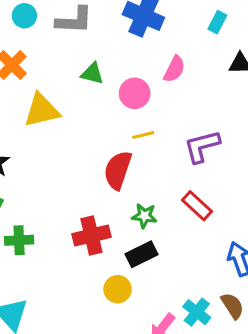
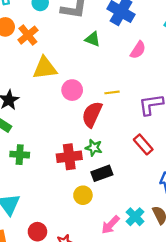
green triangle: (92, 73) -> (93, 39), moved
pink circle: (135, 93) -> (72, 90), moved
green star: (144, 216) -> (94, 148), moved

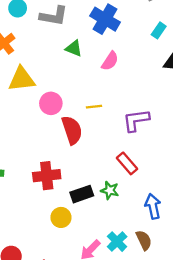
pink semicircle: (138, 50) -> (110, 61), moved
red semicircle: (92, 114) -> (72, 130), turned 136
green star: (94, 148) -> (110, 190), moved

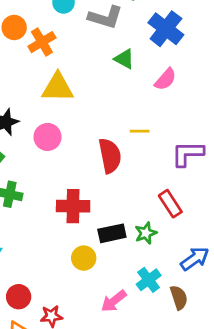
pink circle: (51, 103) -> (47, 137), moved
green star: (110, 190) -> (146, 233), turned 30
blue arrow: (153, 206) -> (195, 259), turned 60
cyan cross: (117, 242) -> (149, 280), moved

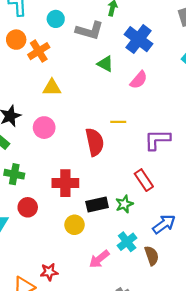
yellow triangle: (58, 88) -> (52, 88), size x0.7
red circle: (19, 297) -> (28, 207), moved

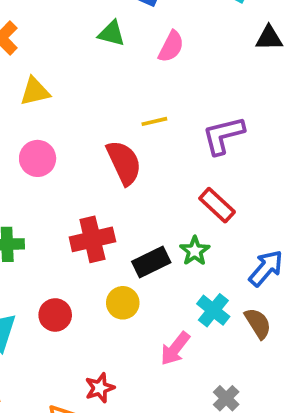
red circle: (28, 207) -> (55, 315), moved

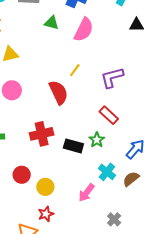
pink semicircle: (171, 47) -> (84, 30), size x1.4
yellow line: (154, 121) -> (75, 70), turned -40
black rectangle: (151, 262) -> (73, 146), turned 42
yellow circle: (123, 303) -> (45, 187), moved
brown semicircle: (258, 323) -> (131, 179), turned -96

